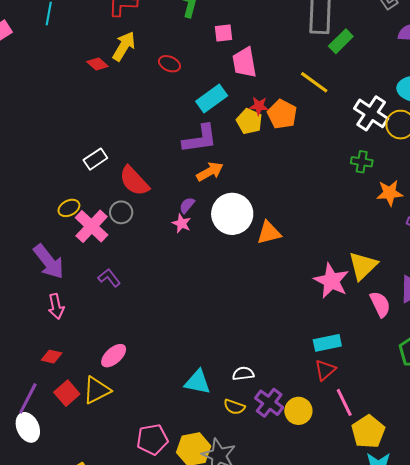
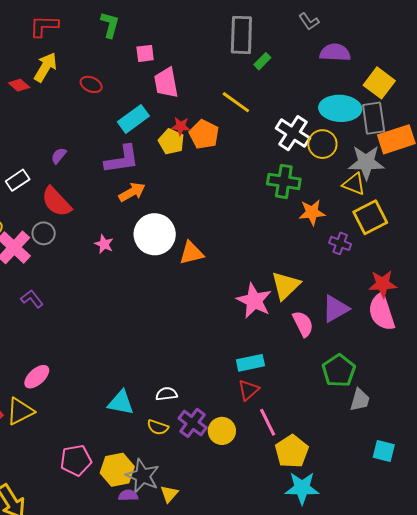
green rectangle: (341, 41) -> (262, 61), size x0.7
green cross: (362, 162) -> (284, 181), size x1.5
purple semicircle: (187, 205) -> (59, 156), moved

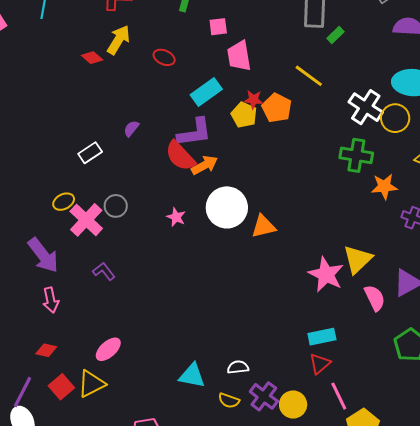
red semicircle: (56, 202) -> (180, 156), moved

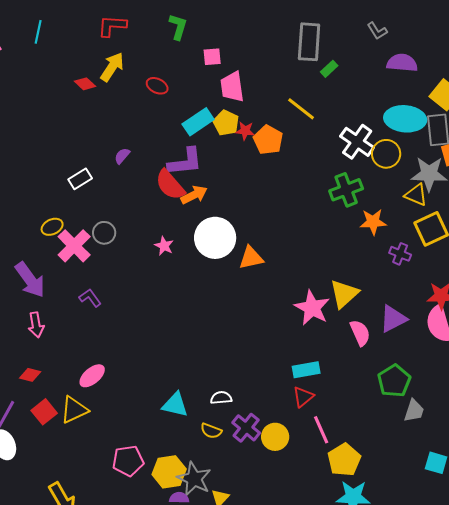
yellow pentagon: (244, 115) -> (226, 123), moved
green cross: (356, 155) -> (346, 190), turned -32

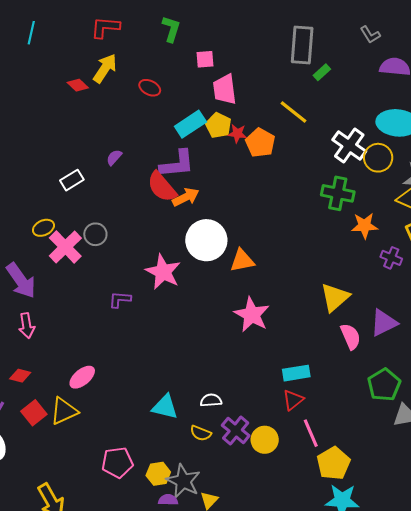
green cross: (346, 190) -> (338, 193), turned 32
pink star: (164, 246) -> (163, 272), moved, size x1.8
purple L-shape: (90, 298) -> (120, 299), moved, turned -50
pink star: (312, 308) -> (252, 315), moved
yellow hexagon: (169, 472) -> (158, 474), size x0.7

